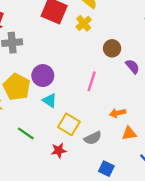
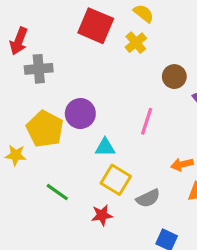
cyan triangle: (50, 101) -> (105, 147), moved, turned -35

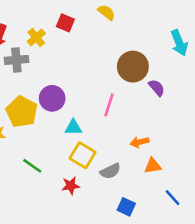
red square: (96, 26) -> (65, 23), size x0.6
yellow cross: (136, 43) -> (36, 37), moved
brown circle: (174, 77) -> (133, 67), size x1.5

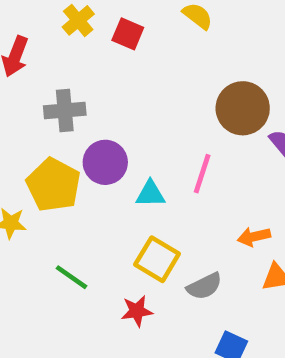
yellow cross: (36, 37) -> (78, 20), moved
gray cross: (16, 60) -> (65, 111), moved
cyan triangle: (73, 127) -> (150, 194), moved

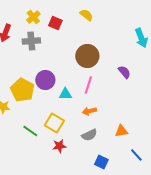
brown circle: (243, 108) -> (87, 56), moved
gray cross: (65, 111) -> (31, 41), moved
orange arrow: (254, 237) -> (89, 111), moved
yellow square: (157, 259) -> (54, 123), moved

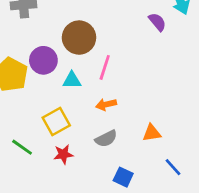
brown circle: (87, 56) -> (79, 38), moved
purple semicircle: (124, 72) -> (157, 22), moved
yellow square: (54, 123) -> (56, 122), turned 30
green line: (30, 131) -> (22, 147), moved

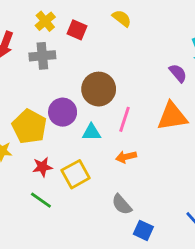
orange triangle: (152, 133) -> (172, 116), moved, size x1.6
gray semicircle: (106, 139) -> (122, 204), moved, turned 75
red star: (63, 154) -> (42, 167), moved

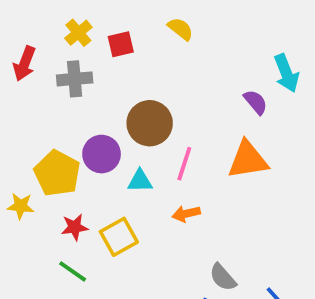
red square: (77, 30) -> (121, 44), turned -36
gray semicircle: (122, 204) -> (223, 277), moved

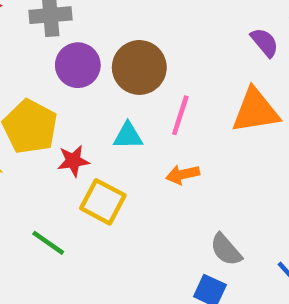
purple circle: (102, 154) -> (78, 65), moved
red star: (75, 227) -> (73, 161), moved
yellow square: (119, 237) -> (103, 202), turned -33

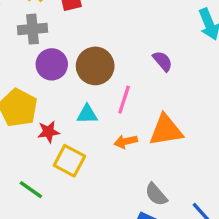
purple semicircle: (265, 42) -> (163, 61), moved
orange triangle: (255, 111) -> (166, 130), moved

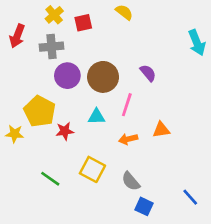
purple semicircle: (163, 61) -> (148, 73), moved
orange triangle: (166, 130) -> (161, 130), size x0.6
yellow square: (69, 161) -> (92, 169), moved
gray semicircle: (156, 194) -> (131, 181), moved

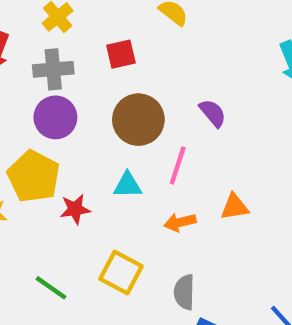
red square: (83, 23) -> (121, 54), moved
purple circle: (67, 76) -> (55, 117), moved
gray semicircle: (131, 181) -> (184, 292), turned 42

